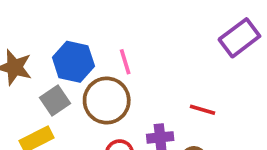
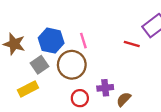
red line: (203, 110) -> (132, 44), moved

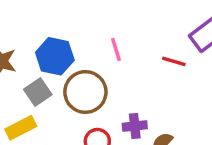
pink line: (83, 41) -> (116, 49), moved

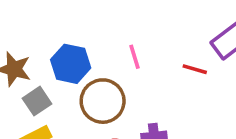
gray square: (38, 92) -> (37, 101), moved

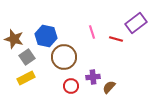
pink line: (135, 57) -> (92, 32), moved

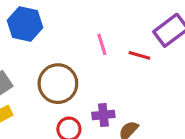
blue hexagon: (46, 36) -> (25, 24), moved

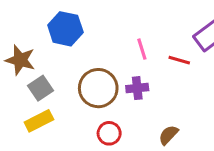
purple cross: (103, 115) -> (137, 88), moved

